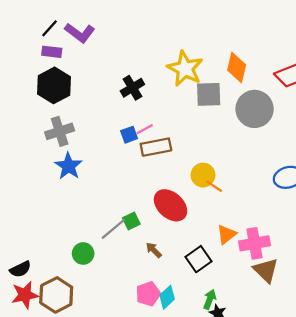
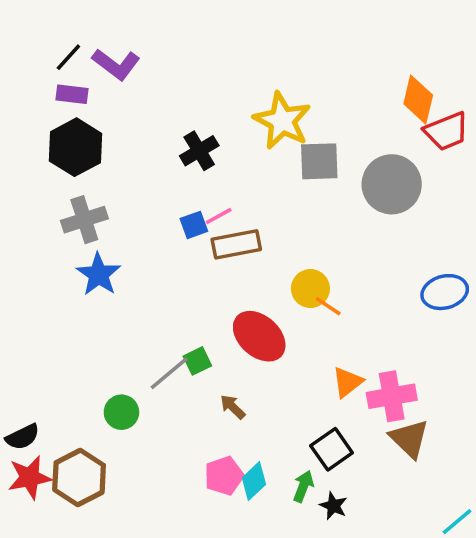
orange diamond: (237, 68) -> (418, 100), moved
black square: (199, 259) -> (332, 449), moved
green arrow: (210, 299) -> (303, 486), moved

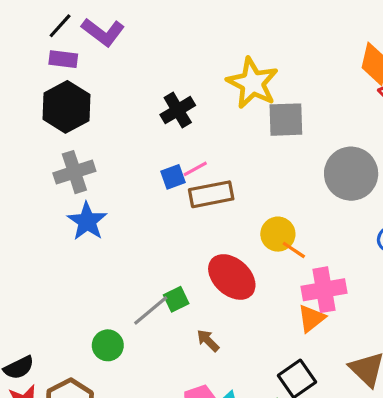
gray circle: (392, 184) -> (351, 174), moved
pink cross: (392, 396) -> (324, 290), moved

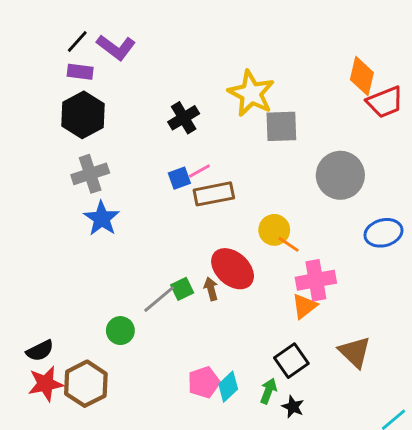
brown arrow: (208, 341) -> (211, 289), moved, turned 30

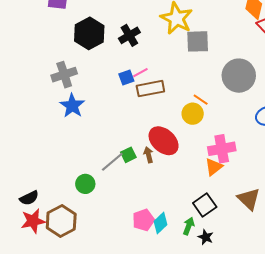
black hexagon: (83, 115) -> (89, 33), moved
orange line: (289, 244) -> (201, 100), moved

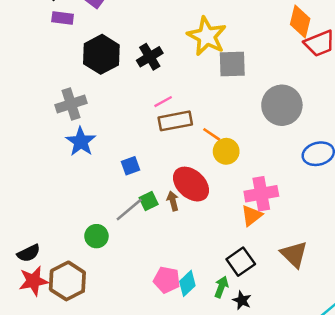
blue square: (126, 78) -> (130, 166), moved
orange line: (201, 100) -> (212, 134), moved
pink pentagon: (143, 220) -> (167, 280), turned 30

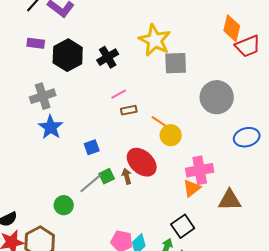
purple rectangle: (63, 18) -> (36, 43), moved
brown rectangle: (175, 121) -> (129, 110), size x0.6
brown triangle: (294, 254) -> (230, 200), moved, turned -45

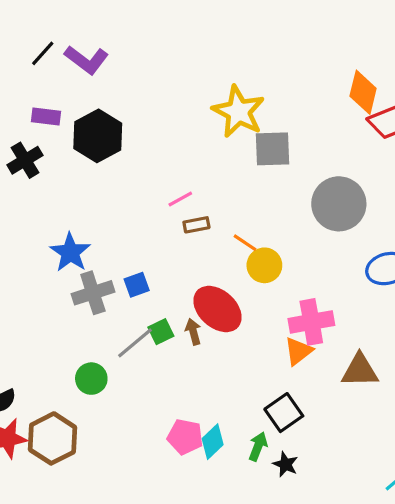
black cross: (108, 57) -> (25, 160), moved
gray cross: (43, 96) -> (93, 293), moved

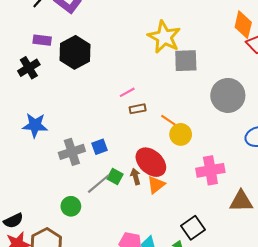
blue star: (70, 252) -> (35, 125), moved, turned -30
green square: (161, 332) -> (115, 177), turned -35
orange triangle: (298, 351) -> (156, 185), moved

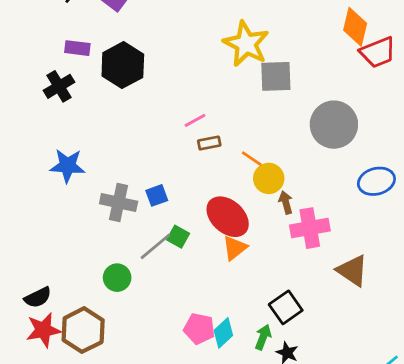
gray cross: (72, 152) -> (119, 203), turned 30
brown arrow: (135, 177) -> (286, 203), moved
brown triangle: (241, 201) -> (352, 271), turned 35

